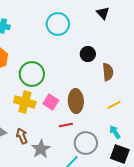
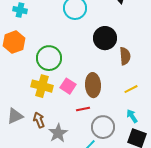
black circle: (88, 54) -> (105, 38), size x1.5

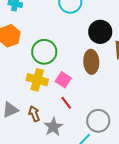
brown ellipse: (93, 85) -> (91, 62), moved
red line: (83, 109) -> (66, 103), moved, turned 64

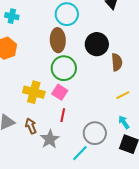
green circle: (44, 52) -> (64, 68), moved
brown ellipse: (91, 62) -> (58, 40), moved
red line: (66, 103) -> (63, 115), turned 48

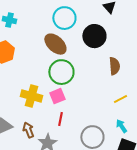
brown ellipse: (58, 40) -> (55, 44), turned -45
black circle: (97, 44) -> (94, 36), moved
pink square: (60, 92) -> (57, 96), turned 35

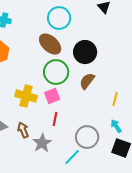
black circle: (94, 36) -> (85, 52), moved
brown semicircle: (114, 66) -> (87, 81), moved, turned -138
yellow line: (120, 99) -> (115, 99), turned -48

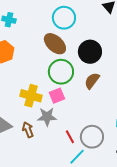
red line: (55, 119) -> (70, 137), moved, turned -40
gray star: (42, 143) -> (47, 117), moved, turned 30

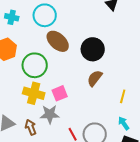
cyan circle: (64, 18) -> (45, 15), moved
green circle: (61, 72) -> (35, 65), moved

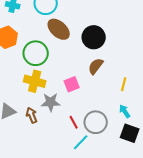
pink square: (60, 93) -> (72, 84), moved

